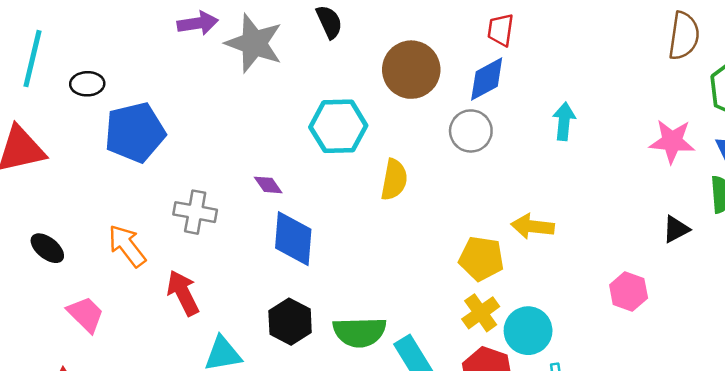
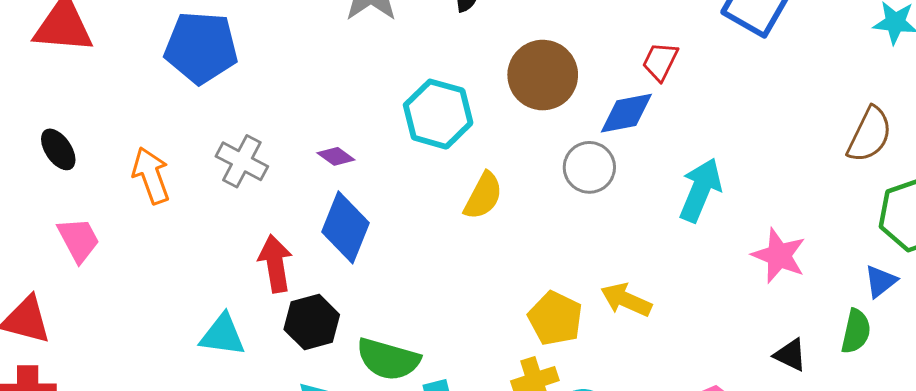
cyan arrow: (564, 121) -> (700, 190), size x1.4
pink star: (672, 141) -> (779, 256), moved
purple diamond: (268, 185) -> (336, 156), turned -36
black triangle: (676, 229) -> (790, 355), turned 36
red arrow: (183, 293) -> (275, 264), moved

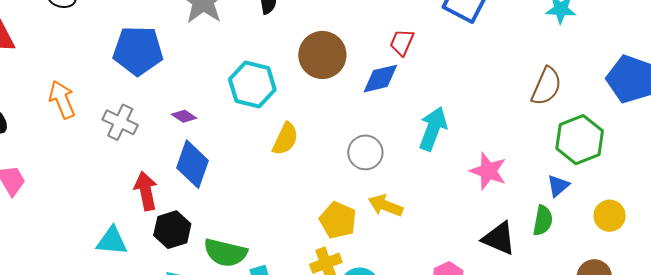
blue pentagon: (201, 47) -> (138, 51), moved
gray circle: (589, 167) -> (365, 152), moved
orange arrow: (151, 176) -> (62, 100), moved
black triangle: (790, 355) -> (499, 238), size x1.5

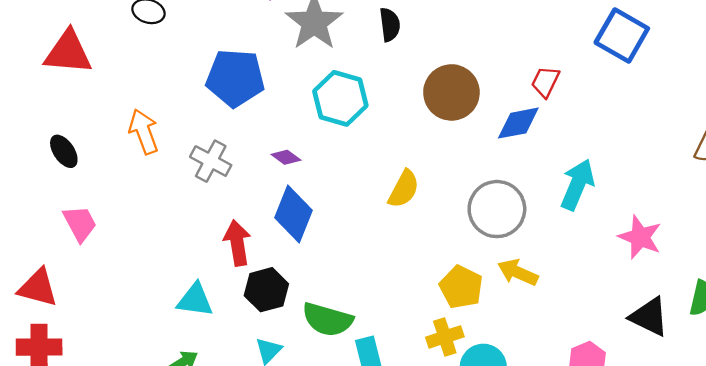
cyan hexagon: (252, 84) -> (340, 98), moved
gray circle: (365, 152) -> (497, 209), size x1.4

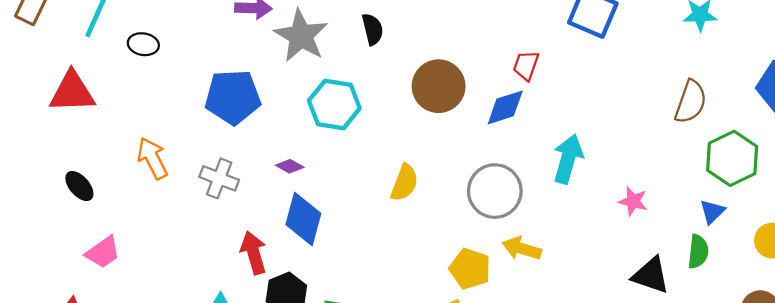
pink trapezoid: (80, 224) -> (103, 252), turned 90
pink star: (640, 237) -> (633, 201), size x0.7

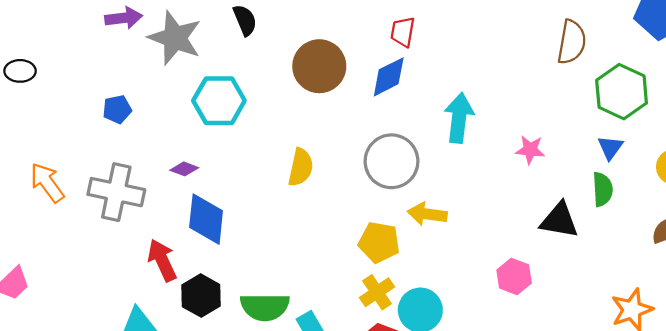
blue pentagon: (233, 97) -> (117, 109), size x0.5
gray cross: (219, 178) -> (116, 192), size x1.4

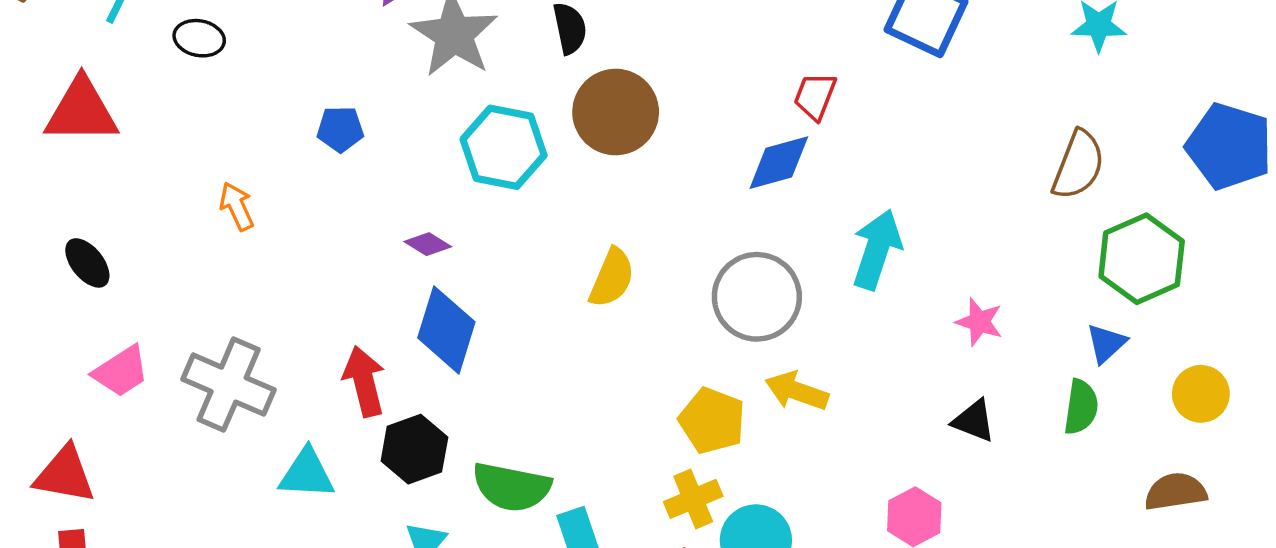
brown circle: (319, 66) -> (616, 112), moved
orange arrow: (47, 183) -> (237, 206), moved, size x0.7
gray cross: (116, 192) -> (229, 385), moved
black triangle: (559, 220) -> (974, 421), moved, size x0.7

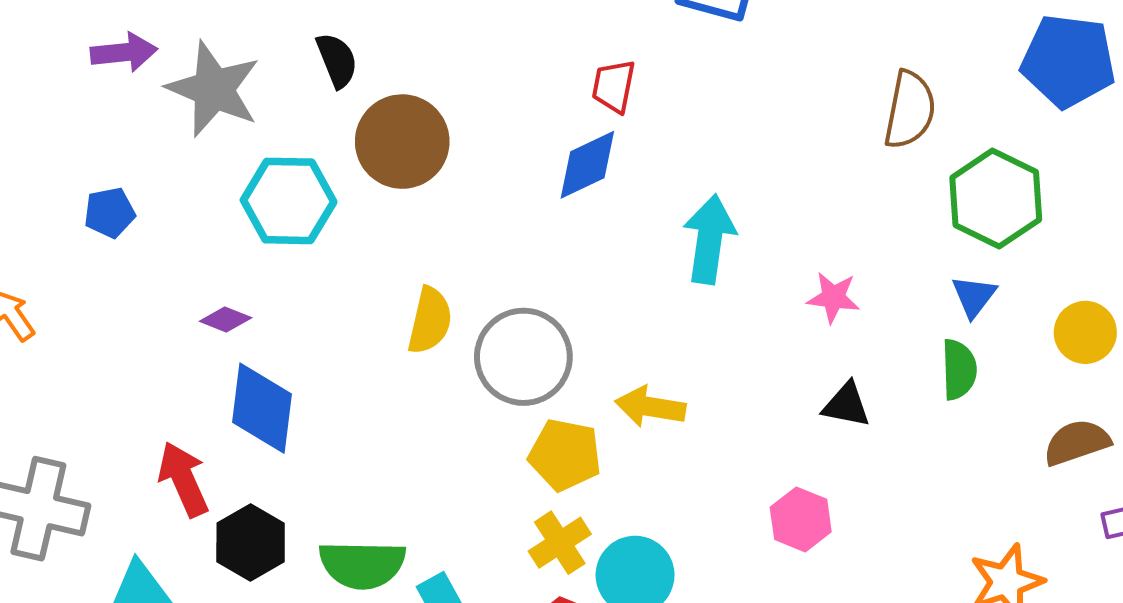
gray circle: (757, 297) -> (523, 357), moved

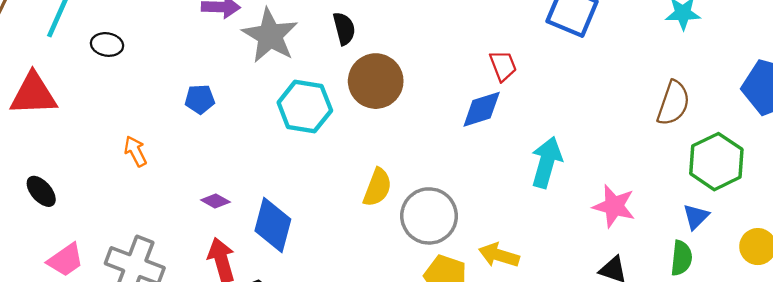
red trapezoid: (614, 86) -> (503, 66), turned 140
pink star: (833, 297) -> (614, 206), size x1.4
purple diamond: (226, 319) -> (215, 201), moved

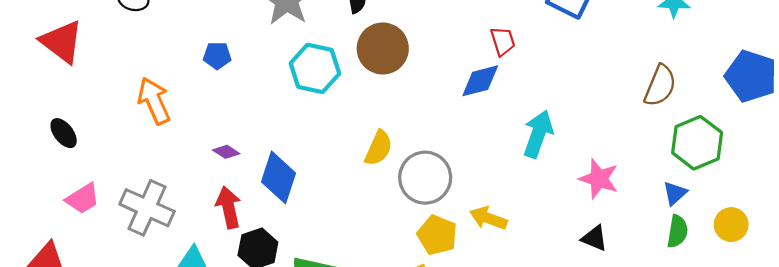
red triangle: (33, 94) -> (62, 42), turned 36
orange arrow: (135, 151) -> (154, 101), size x1.6
green semicircle: (681, 258) -> (677, 231), moved

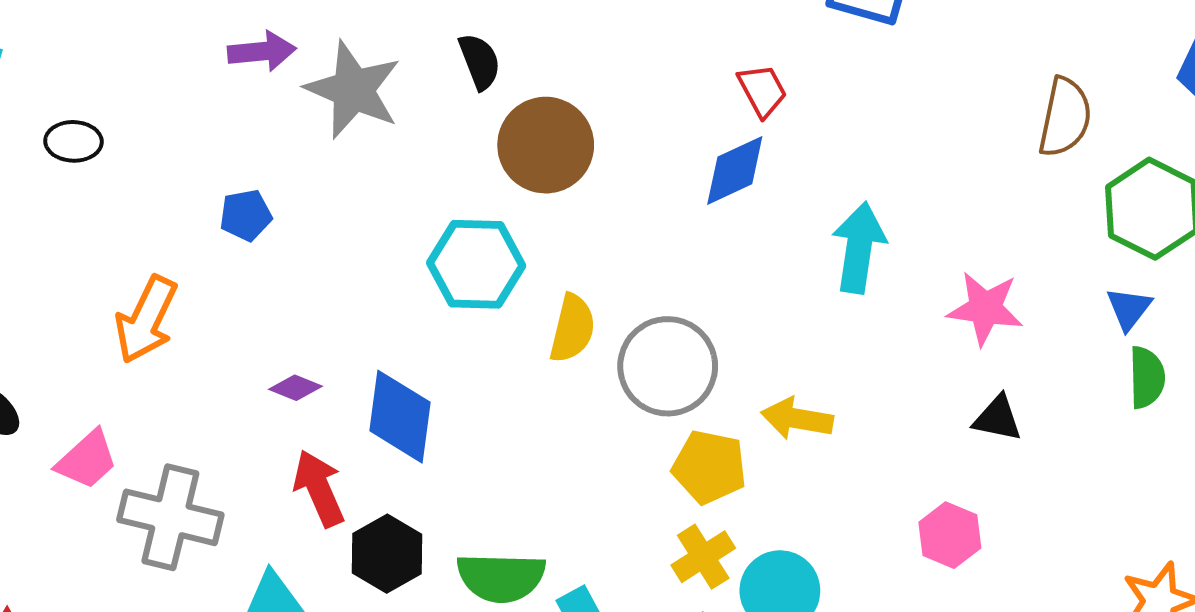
cyan hexagon: (315, 68) -> (476, 264), moved
orange arrow: (154, 101) -> (146, 320), turned -120
pink trapezoid: (83, 199) -> (87, 460), moved

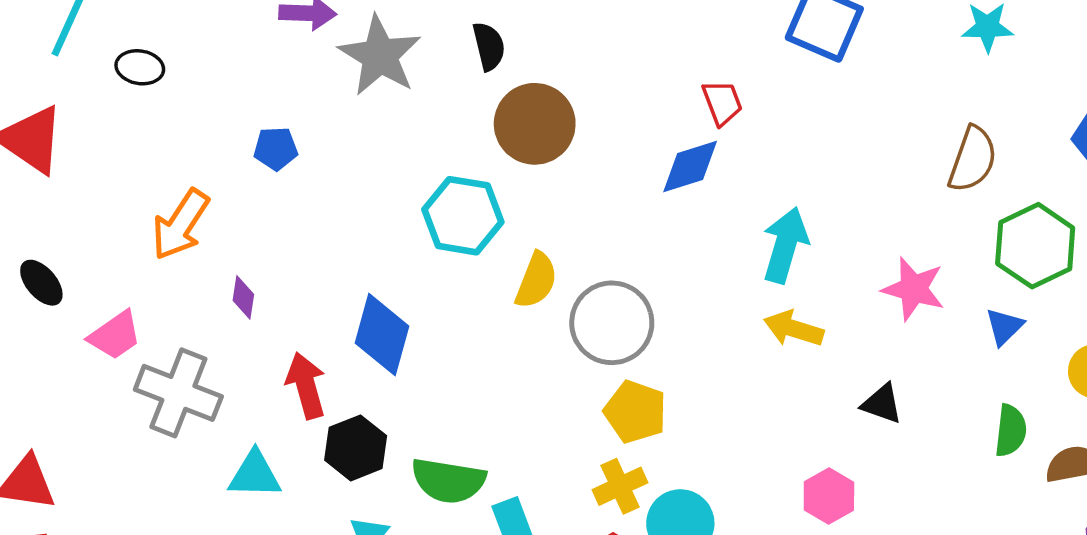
pink star: (985, 308) -> (914, 289), moved
green semicircle: (1147, 377) -> (1011, 430), moved
purple diamond: (296, 388) -> (243, 297), moved, turned 69
yellow arrow: (797, 419) -> (794, 329), moved

